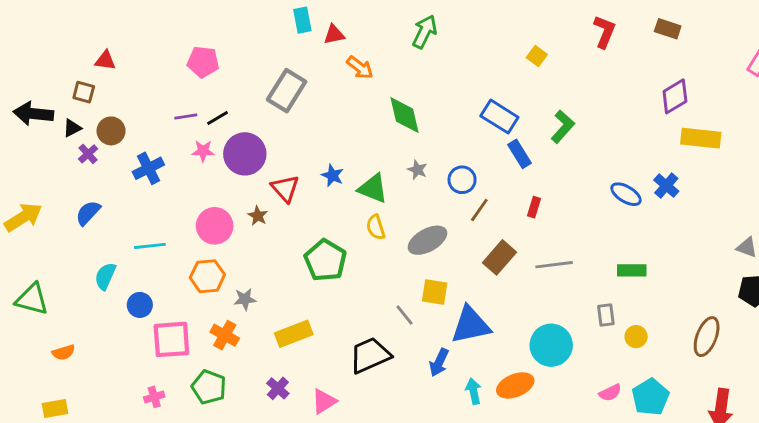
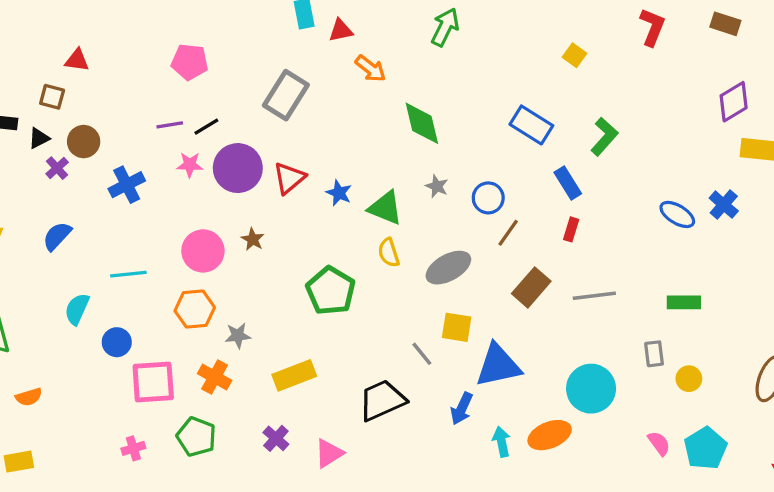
blue rectangle: (520, 154) -> (568, 183), moved
red triangle: (285, 188) -> (289, 178), moved, turned 32
pink semicircle: (610, 393) -> (659, 443), turned -100

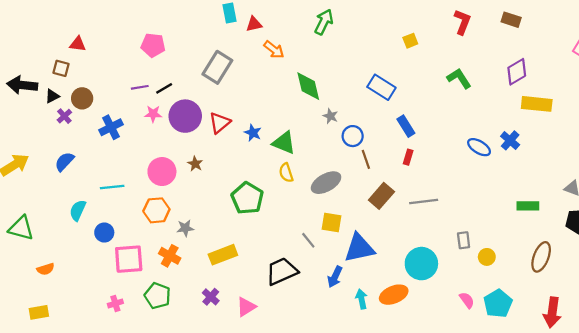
yellow square: (574, 55) -> (410, 41), turned 32
green L-shape: (604, 137) -> (459, 78), moved, turned -75
gray star: (437, 186) -> (330, 116), moved
brown line: (508, 233) -> (366, 159), turned -54
green rectangle: (684, 302) -> (528, 206), moved

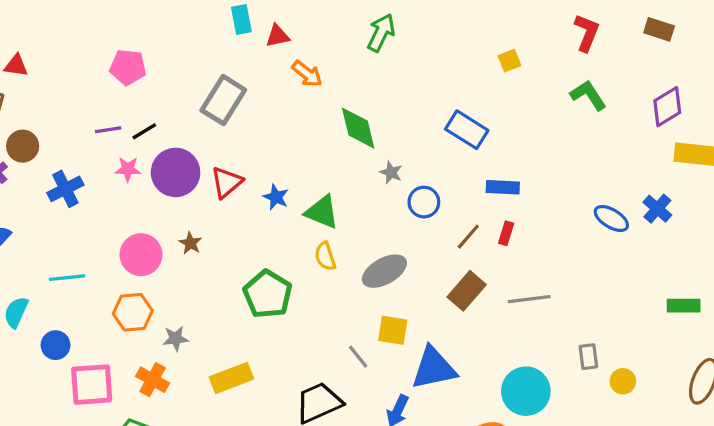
green L-shape: (459, 78) -> (588, 95), moved
blue rectangle: (406, 126) -> (503, 187), turned -55
brown line: (366, 159) -> (468, 237), moved, turned 60

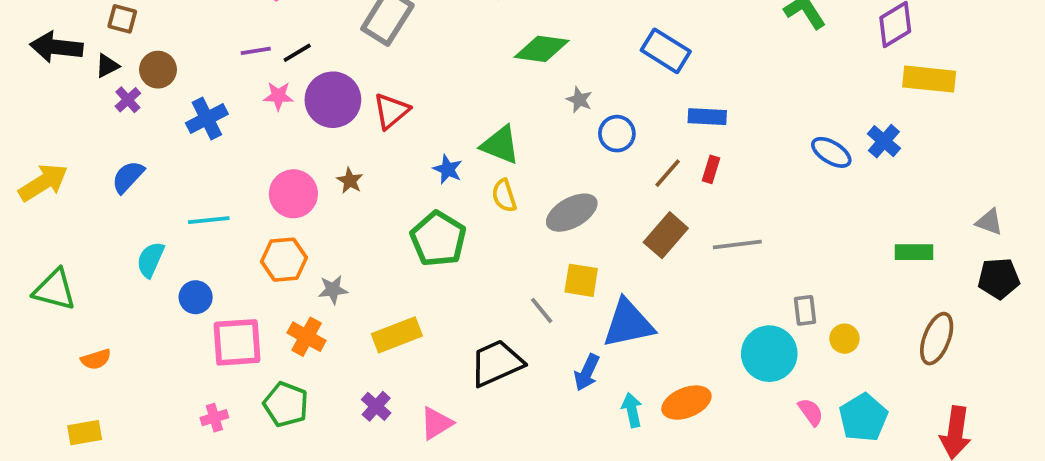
green diamond: (358, 128) -> (542, 49), turned -69
blue star: (276, 197) -> (448, 169), moved
cyan circle: (526, 391) -> (769, 354), moved

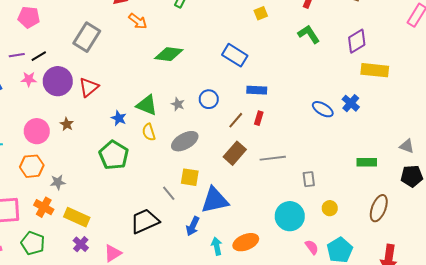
gray star: (579, 100) -> (178, 104), moved
gray rectangle: (805, 310) -> (309, 179), moved
yellow rectangle: (397, 335) -> (77, 217), moved, turned 45

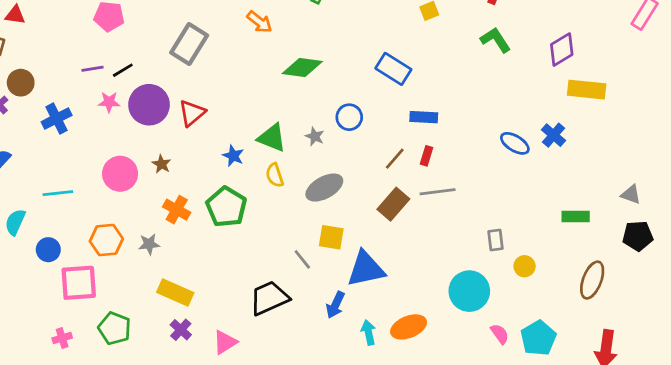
blue circle: (209, 99) -> (349, 117), moved
gray line: (273, 158) -> (438, 192), moved
orange hexagon: (32, 166) -> (106, 240), moved
orange cross: (44, 207) -> (177, 210), moved
yellow circle: (330, 208) -> (525, 266), moved

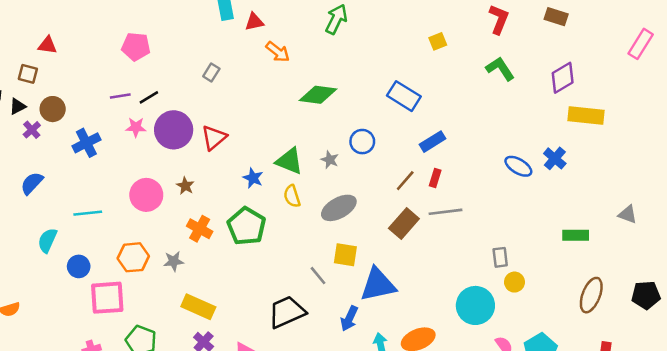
gray rectangle: (189, 44) -> (211, 73), size x0.5
blue rectangle: (424, 117) -> (433, 142), turned -35
black pentagon: (638, 236) -> (646, 295), moved
yellow circle: (525, 266) -> (514, 282), moved

